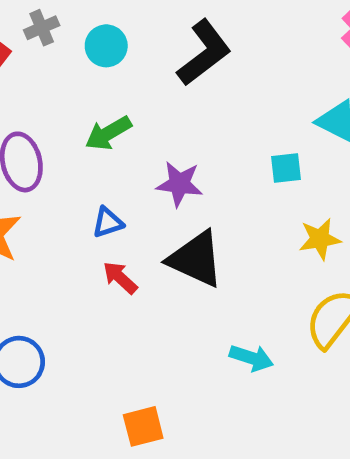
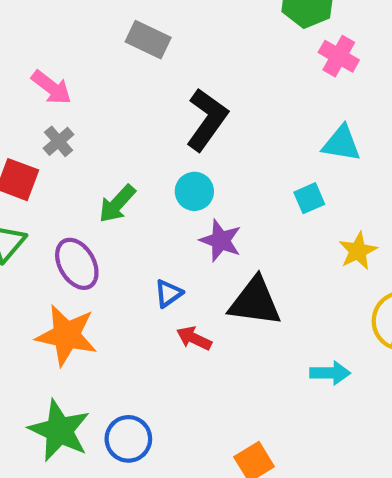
cyan circle: (106, 46) -> (194, 191), moved
green arrow: (108, 133) -> (117, 204), moved
purple star: (179, 184) -> (221, 240), turned 30

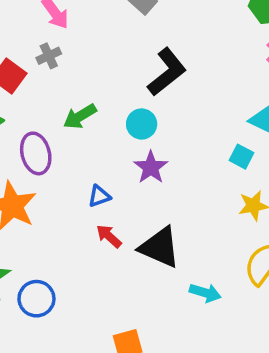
cyan square: (309, 198) -> (242, 157), moved, turned 35
black triangle: (255, 302) -> (160, 247), moved

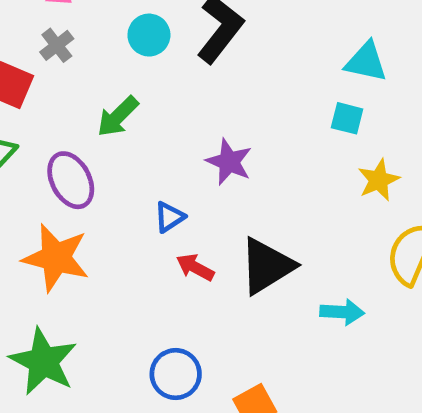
cyan circle: (142, 124) -> (149, 35), moved
black triangle: (160, 247) -> (267, 266), turned -42
blue circle: (36, 299) -> (176, 374), moved

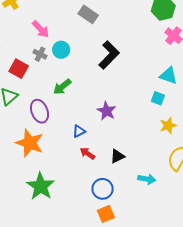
cyan circle: (149, 35) -> (61, 50), moved
gray cross: (57, 45) -> (40, 54), turned -32
black triangle: (267, 266) -> (117, 156), size x0.6
green star: (43, 361) -> (41, 186), moved
blue circle: (176, 374) -> (103, 189), moved

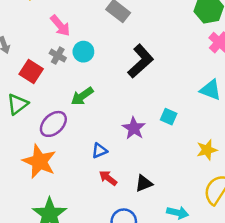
cyan square: (158, 98) -> (169, 117), moved
purple ellipse: (40, 111) -> (53, 124), turned 65

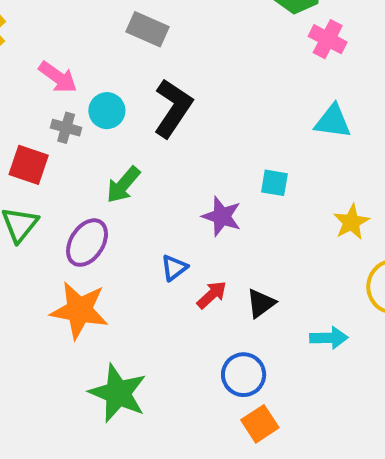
black L-shape: (141, 61) -> (173, 108), moved
red arrow: (108, 178) -> (212, 295), moved, turned 114

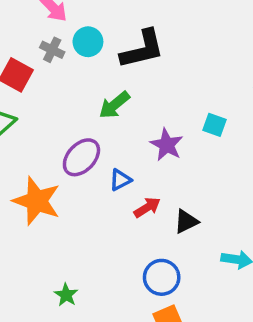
black L-shape: (173, 108) -> (142, 49), turned 33
green arrow: (123, 185) -> (114, 105), moved
purple ellipse: (87, 243) -> (81, 157), moved
green star: (118, 393) -> (66, 295), moved, size x0.5

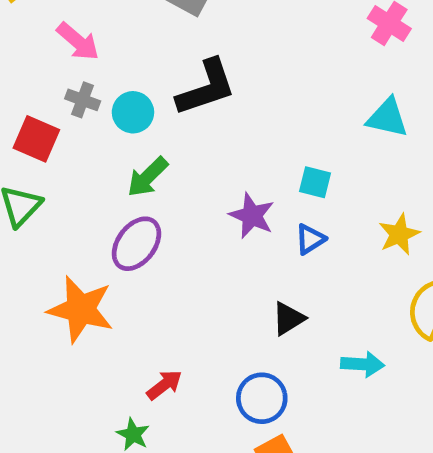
cyan circle: (88, 42) -> (133, 112), moved
green arrow: (114, 105) -> (148, 177), moved
blue triangle: (120, 180) -> (310, 239), moved
red arrow: (147, 207) -> (164, 385), moved

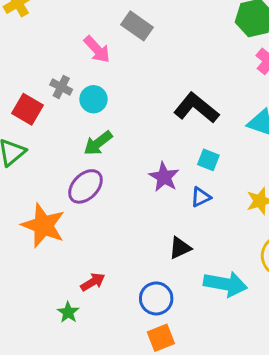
pink arrow: (78, 41) -> (97, 49), moved
black L-shape: (206, 88) -> (196, 108), moved, turned -129
cyan arrow: (363, 364) -> (225, 284), size x1.5

